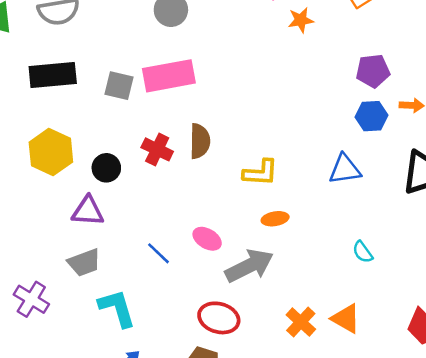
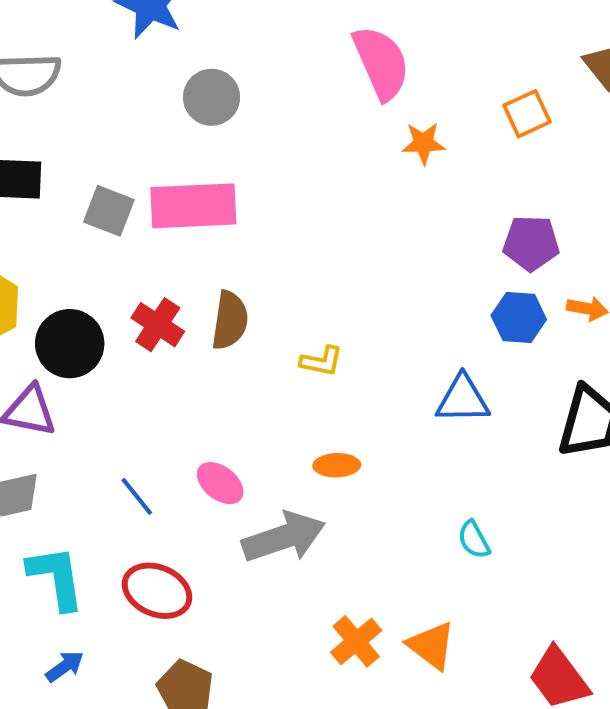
black circle: (106, 168) -> (70, 344), size x1.4
yellow L-shape: (260, 173) -> (322, 361), moved, size x0.7
red ellipse: (219, 318) -> (157, 591), moved

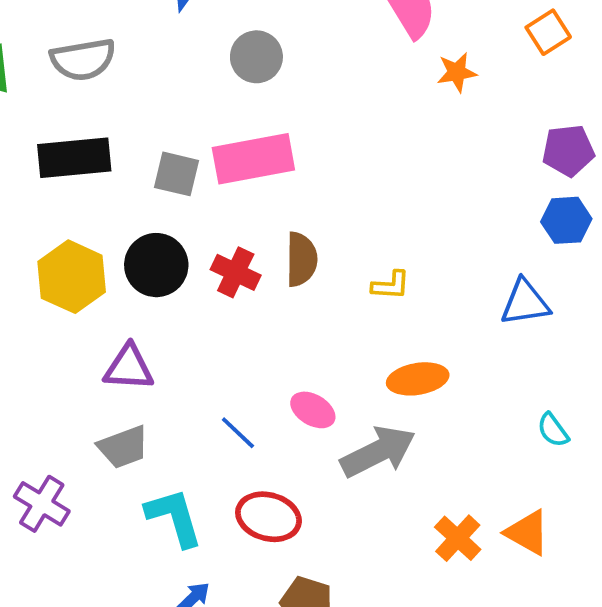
black circle: (70, 344) -> (156, 265), moved
orange ellipse: (337, 465) -> (418, 379), size x1.4

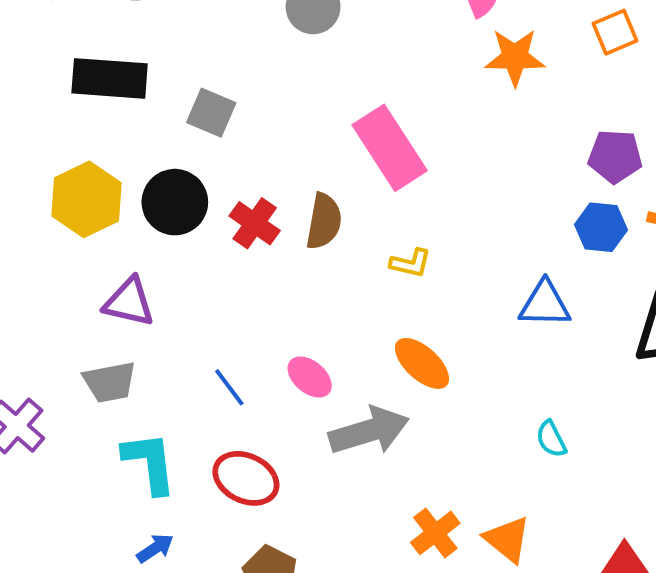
orange star: (457, 72) -> (515, 57), size x1.4
pink rectangle: (253, 159) -> (390, 148), moved, turned 58
orange ellipse: (418, 379) -> (422, 363), turned 42

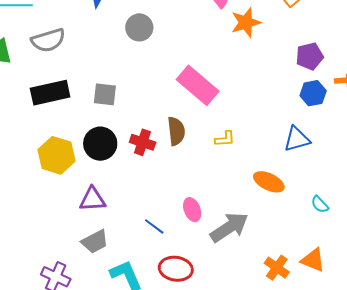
orange ellipse: (422, 363) -> (269, 182), moved
pink ellipse: (310, 377) -> (192, 210), turned 45

